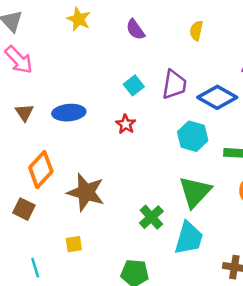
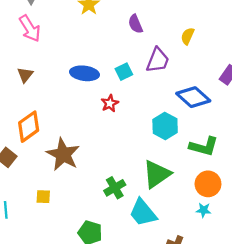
purple trapezoid: (174, 85) -> (158, 60), moved
blue ellipse: (69, 113) -> (85, 73), moved
cyan trapezoid: (189, 238) -> (143, 213), turned 112

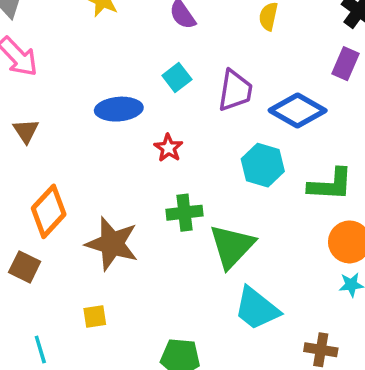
purple trapezoid: (158, 60) -> (235, 91), moved
cyan square: (124, 72) -> (177, 77), moved
green triangle: (157, 174) -> (232, 246), moved
green cross: (115, 188) -> (184, 213), moved, turned 35

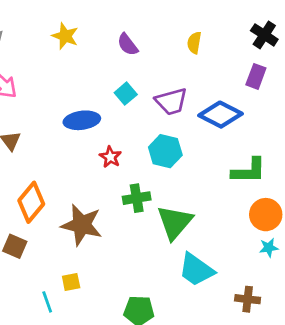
purple trapezoid: (235, 91) -> (171, 102), turned 68
red star: (168, 148) -> (110, 157), moved
cyan hexagon: (263, 165) -> (165, 151), moved
cyan line: (40, 350) -> (47, 302), moved

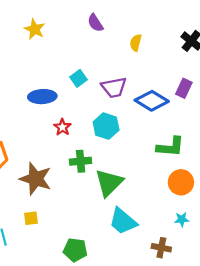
purple semicircle: (128, 45) -> (95, 23), moved
purple rectangle: (256, 76) -> (184, 88), moved
cyan star: (269, 248) -> (182, 219), moved
yellow square: (71, 282) -> (31, 218), moved

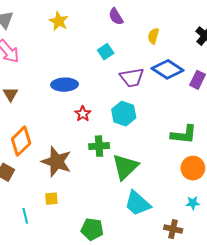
cyan square: (79, 78) -> (106, 52), moved
blue diamond: (152, 101) -> (168, 69), moved

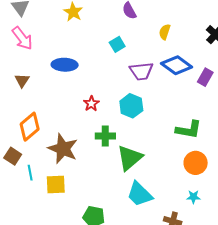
blue ellipse: (65, 85) -> (65, 65), moved
yellow square: (51, 199) -> (56, 184), size x1.5
cyan line: (25, 216) -> (30, 173), moved

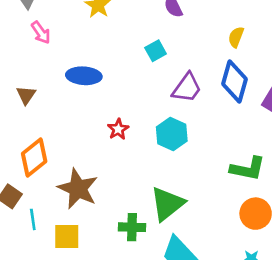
yellow semicircle: (165, 32) -> (236, 37), moved
pink arrow: (22, 38) -> (41, 33), moved, size x0.7
blue diamond: (177, 65) -> (234, 81), turned 68
purple trapezoid: (141, 71) -> (187, 88), turned -50
green cross: (105, 136) -> (132, 227), moved

